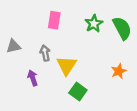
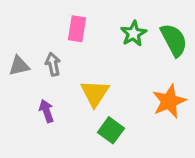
gray arrow: (45, 53) -> (53, 64), moved
orange star: (119, 71) -> (169, 101), size x1.5

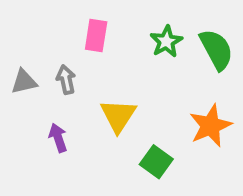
green square: (111, 130) -> (156, 162), moved

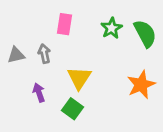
green square: (156, 162) -> (73, 109), moved

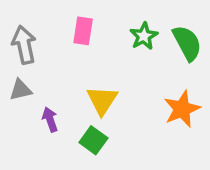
gray arrow: (44, 54) -> (24, 45), moved, size x1.5
gray triangle: (16, 55) -> (21, 90), moved

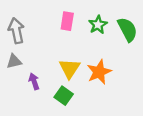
pink rectangle: (83, 31) -> (67, 21), moved
orange star: (182, 109) -> (99, 72), moved

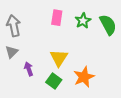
gray triangle: (14, 61) -> (12, 52), turned -32
orange star: (99, 72) -> (84, 77), moved

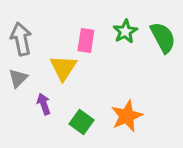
pink rectangle: (57, 18) -> (86, 41), moved
yellow triangle: (59, 58) -> (63, 68), moved

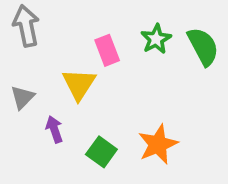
gray arrow: (21, 39) -> (26, 26), moved
pink rectangle: (86, 41) -> (107, 50), turned -30

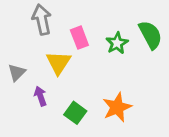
gray arrow: (26, 26) -> (42, 19), moved
green star: (156, 39) -> (117, 43), moved

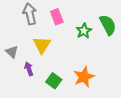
pink rectangle: (79, 38) -> (57, 17), moved
gray triangle: (17, 72) -> (12, 52), turned -32

